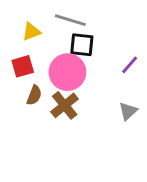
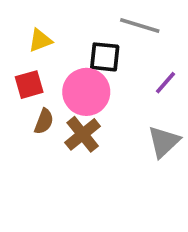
gray line: (70, 20) -> (140, 26), moved
gray triangle: (128, 111) -> (164, 142), size x1.4

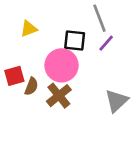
gray line: (140, 26) -> (100, 18), turned 52
purple line: (166, 83) -> (106, 43), moved
red square: (29, 85) -> (14, 76), moved

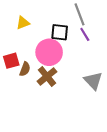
purple line: (106, 43) -> (85, 34), turned -72
gray triangle: (117, 101) -> (93, 81), turned -30

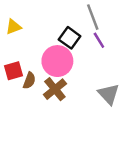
yellow triangle: (23, 23) -> (13, 27), moved
black square: (60, 32) -> (70, 38), turned 30

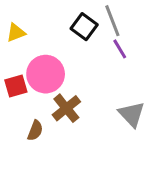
black square: (70, 38) -> (84, 27), moved
pink circle: (57, 61) -> (46, 74), moved
brown semicircle: (29, 81) -> (35, 130), moved

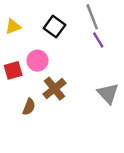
black square: (84, 27) -> (54, 27), moved
pink circle: (46, 74) -> (37, 61), size x0.7

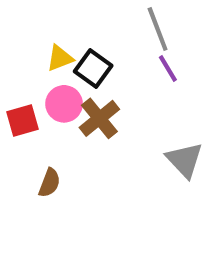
yellow triangle: (13, 27) -> (60, 58), moved
black square: (54, 27) -> (93, 69), moved
brown cross: (54, 89) -> (99, 118), moved

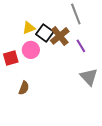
purple line: (168, 69) -> (81, 46), moved
brown cross: (99, 118) -> (60, 36), moved

